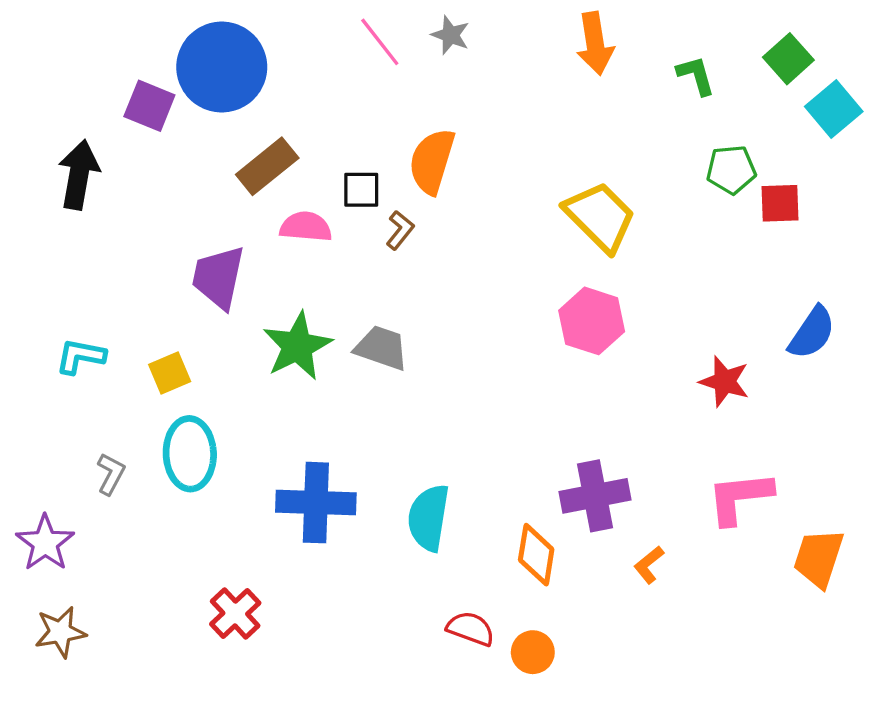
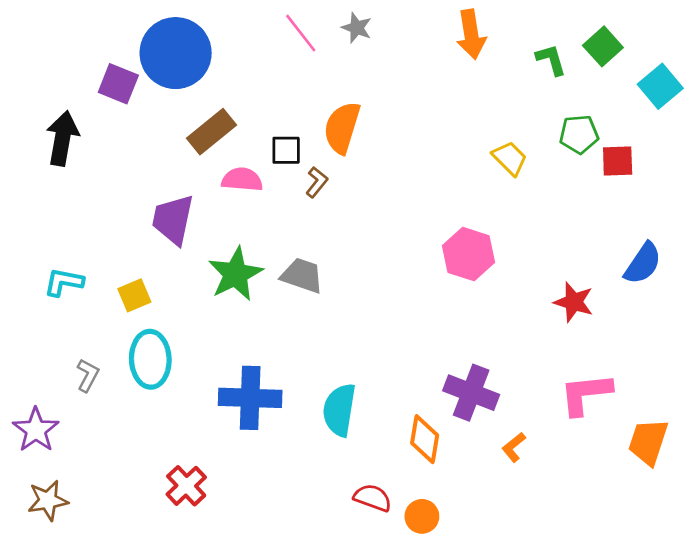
green square: (788, 59) -> (603, 46), moved
yellow trapezoid: (600, 217) -> (510, 158), moved, size x0.6
purple cross: (595, 496) -> (471, 393), turned 32

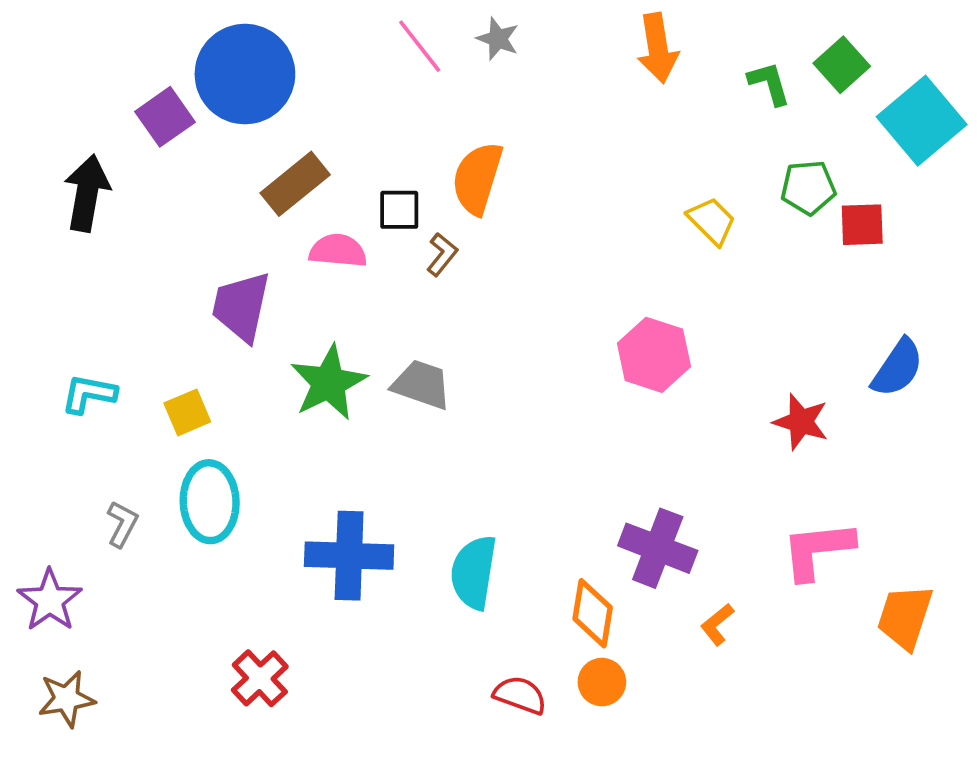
purple square: (118, 84) -> (165, 117), turned 33
cyan square: (660, 86) -> (922, 121), size x1.4
orange circle: (422, 516) -> (602, 682), moved

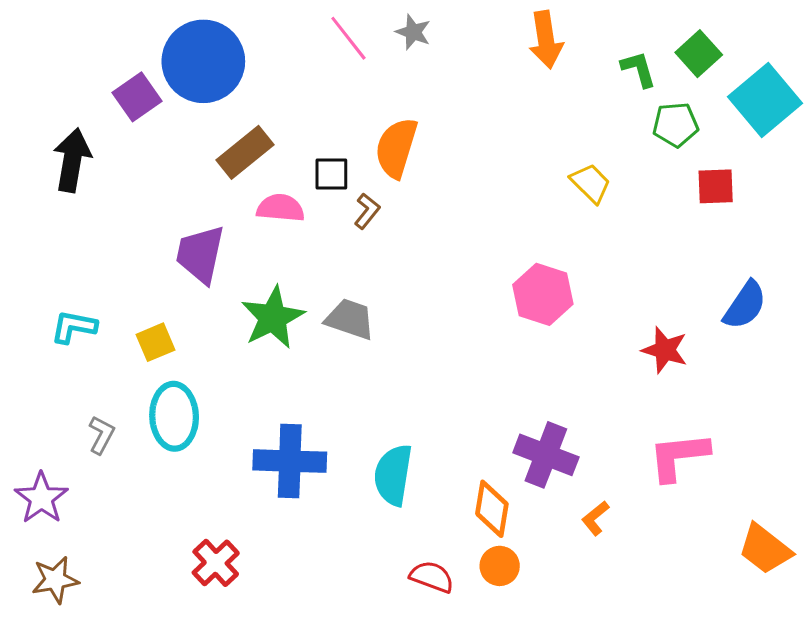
green pentagon: (808, 187) -> (676, 125), moved
orange trapezoid: (905, 617) -> (765, 549), moved, turned -70

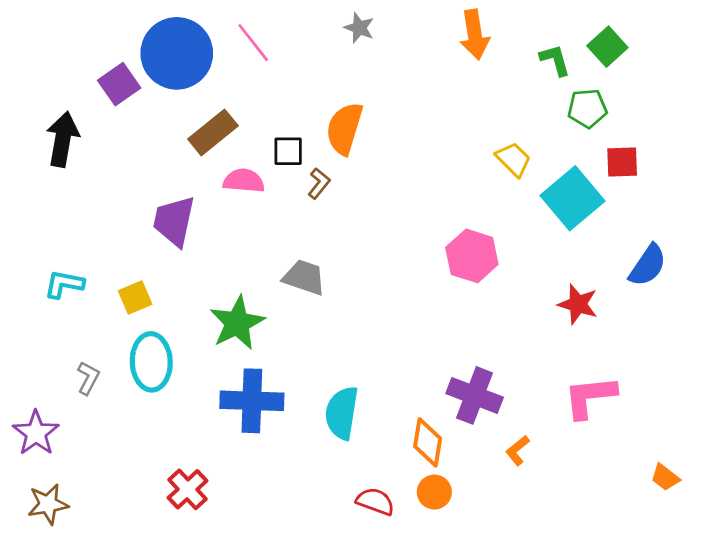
pink line: (348, 38) -> (253, 43), moved
cyan square: (765, 100) -> (573, 198), moved
green star: (273, 318) -> (237, 323), moved
orange trapezoid: (765, 549) -> (665, 477), size x0.6

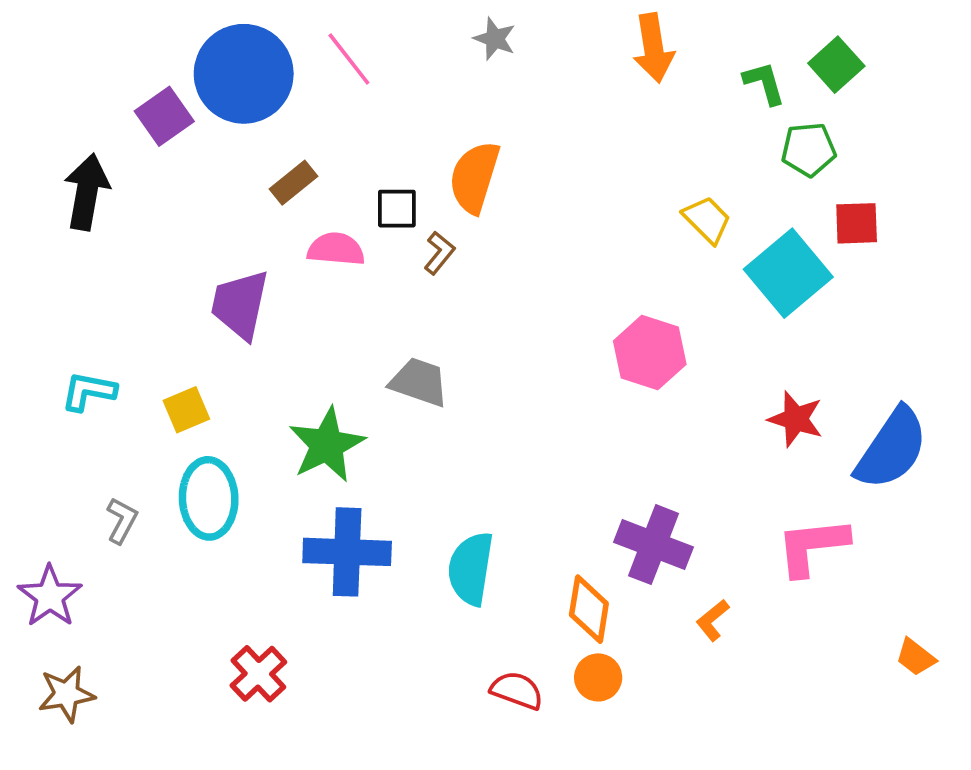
brown rectangle: (213, 132) -> (294, 183), size x0.7
blue semicircle: (648, 265) -> (892, 449), moved, size x1.4

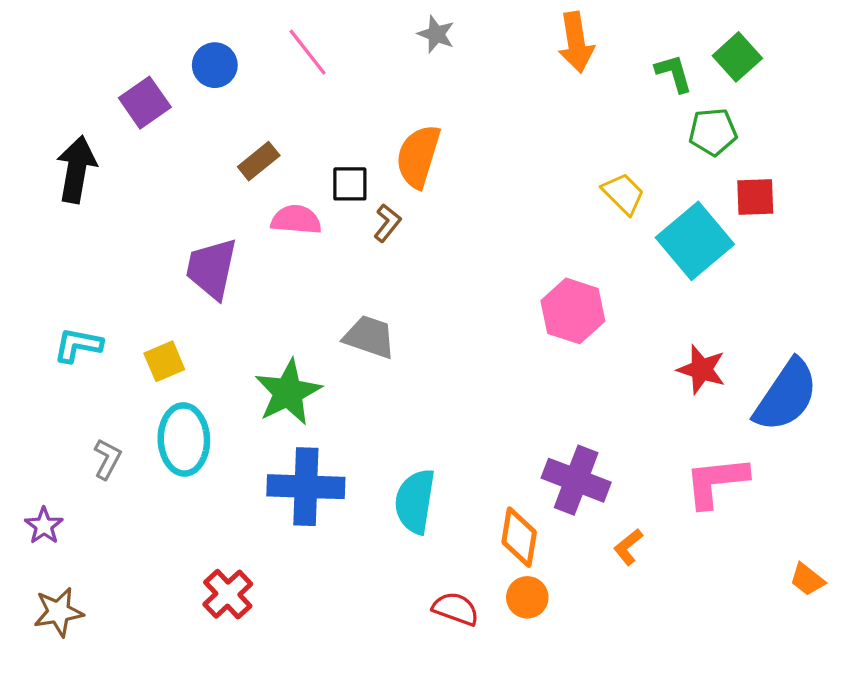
blue circle: (244, 74) -> (215, 65), size x0.5
purple star: (50, 596) -> (44, 526), size x0.7

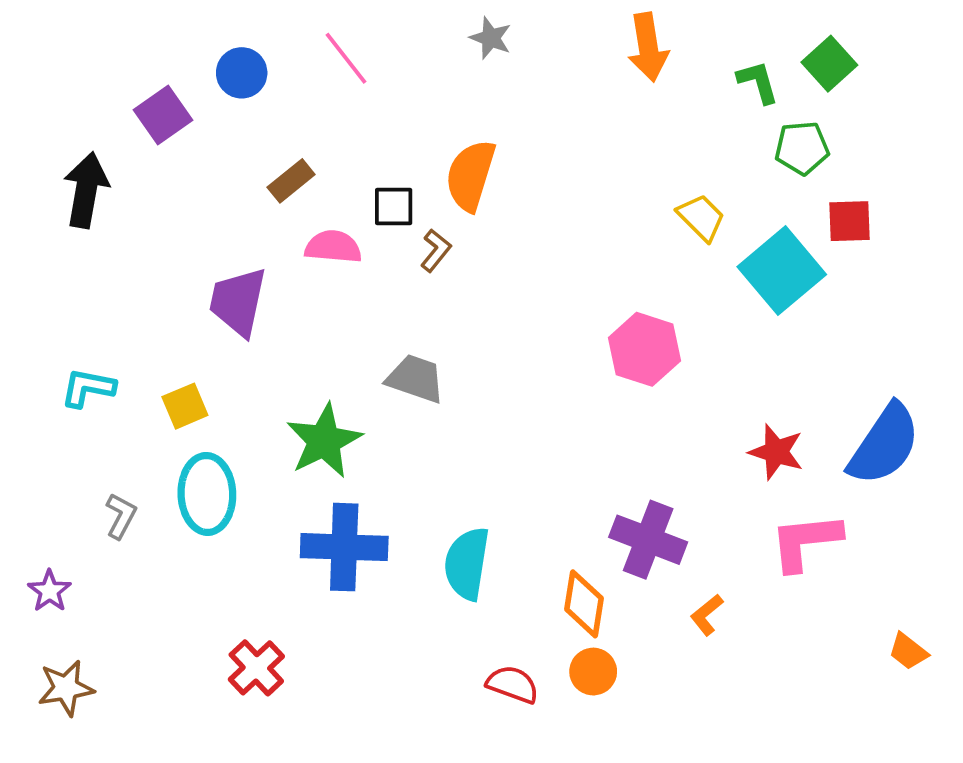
red star: (701, 369) -> (776, 452), moved

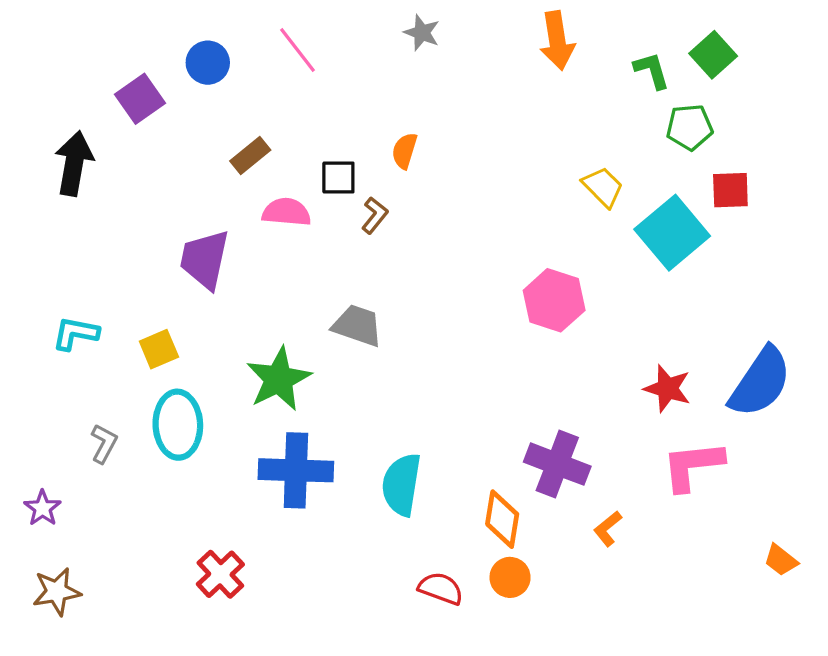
orange semicircle: (471, 175) -> (405, 151), size x0.6

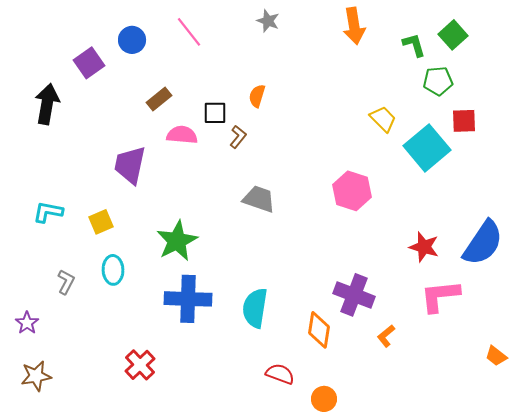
gray trapezoid: (357, 326) -> (259, 199), moved
cyan ellipse: (178, 425) -> (113, 270), size x0.7
orange circle: (510, 577) -> (324, 399), moved

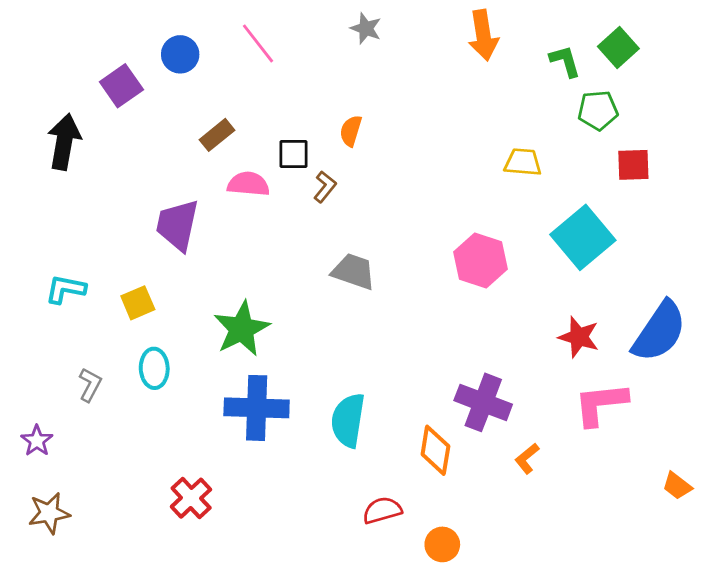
yellow trapezoid: (383, 119) -> (523, 162), turned -40
cyan square: (427, 148) -> (583, 237), moved
red semicircle: (280, 374) -> (382, 510), turned -36

